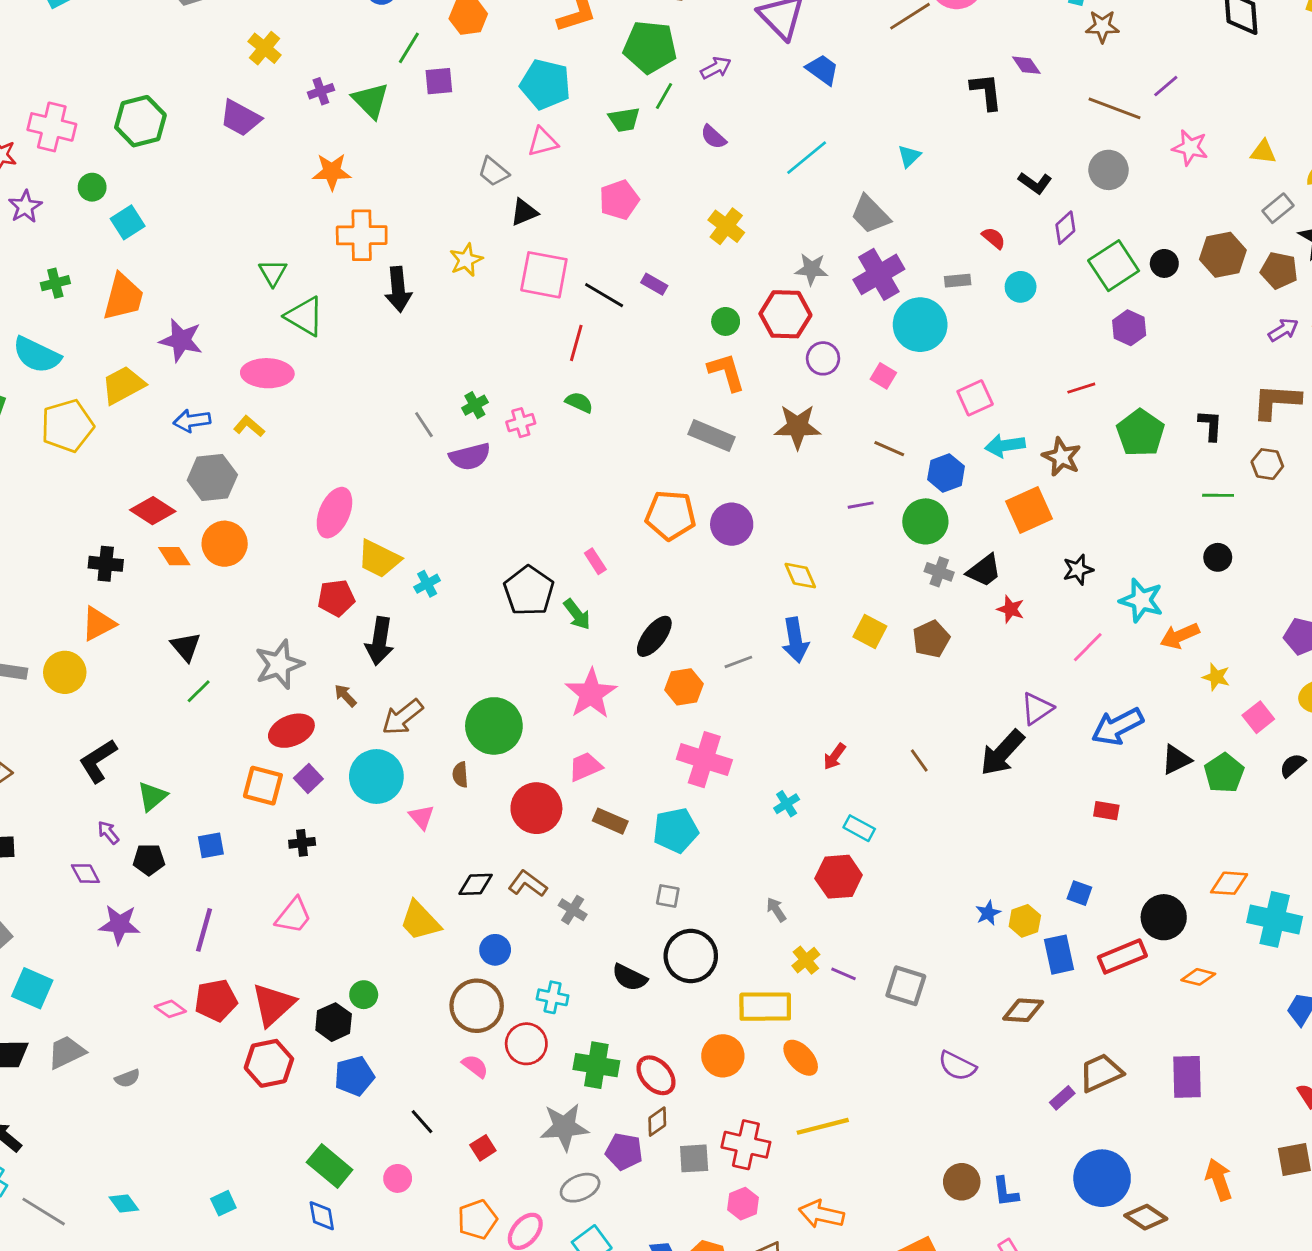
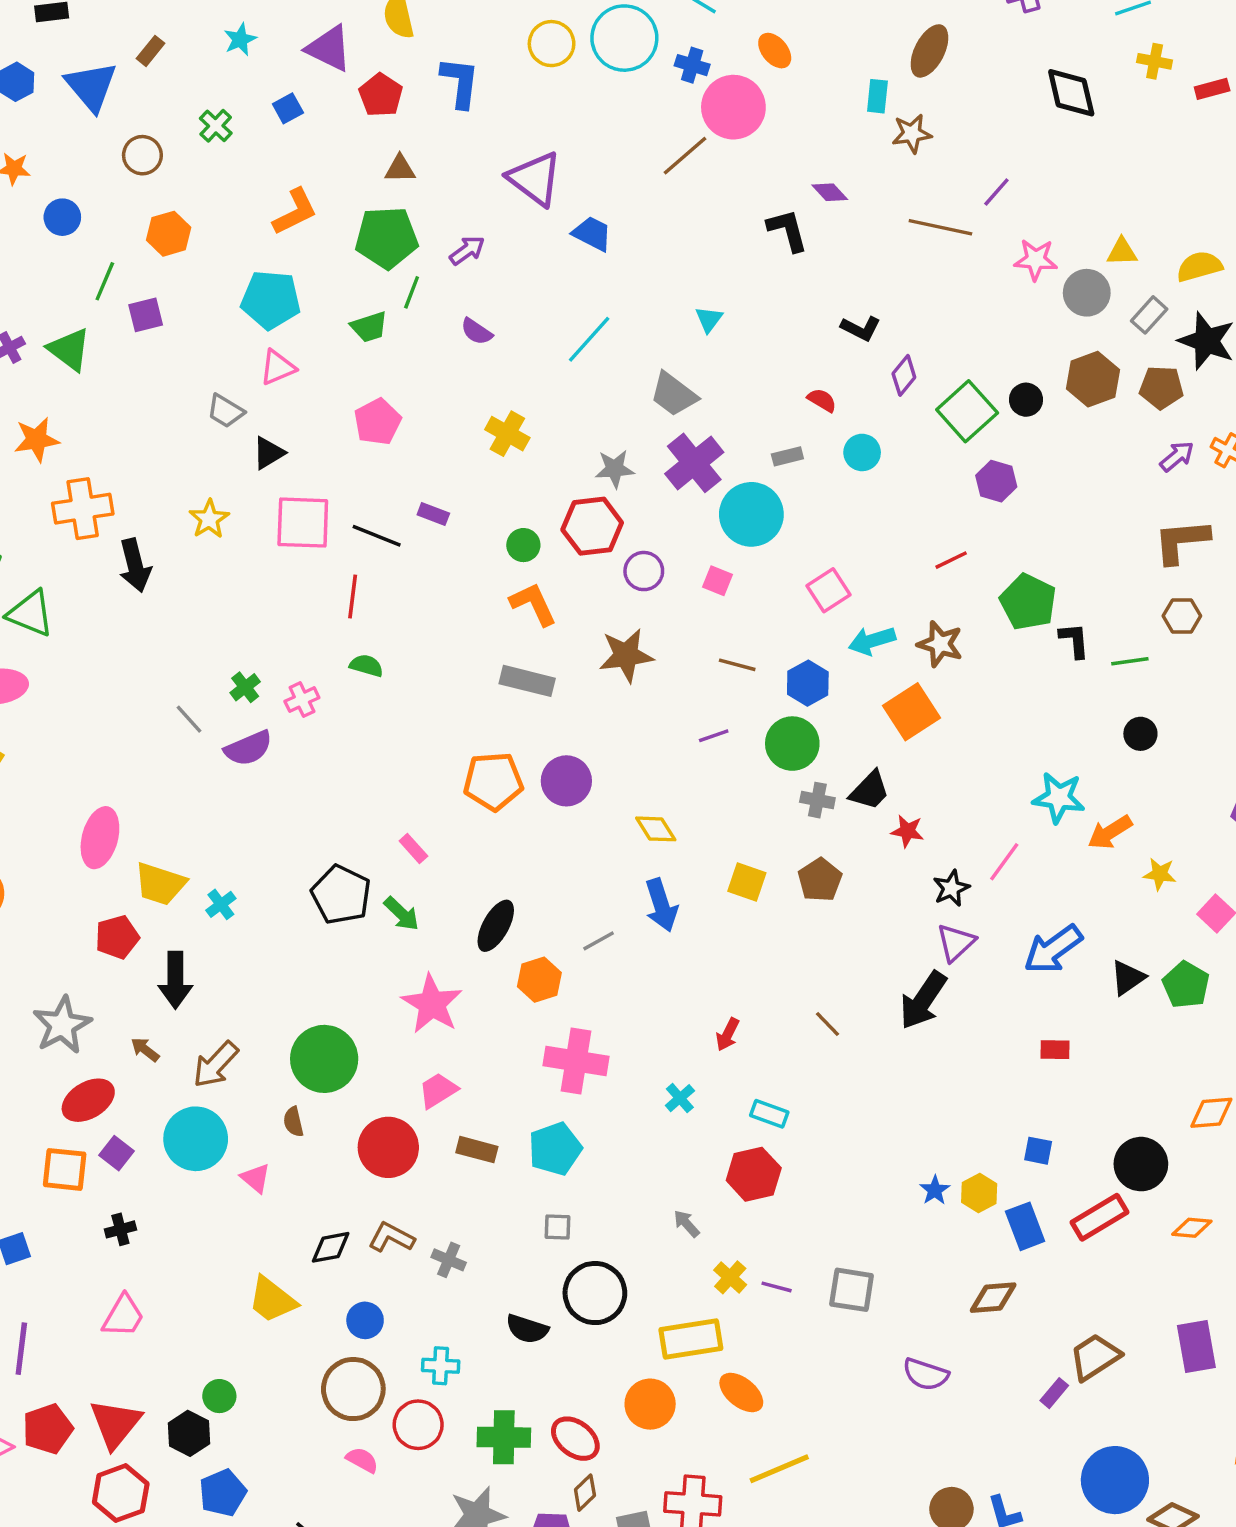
gray circle: (1109, 170) -> (1087, 293), moved
black L-shape: (1210, 425) -> (1074, 640), moved
black star: (1078, 570) -> (951, 888), moved

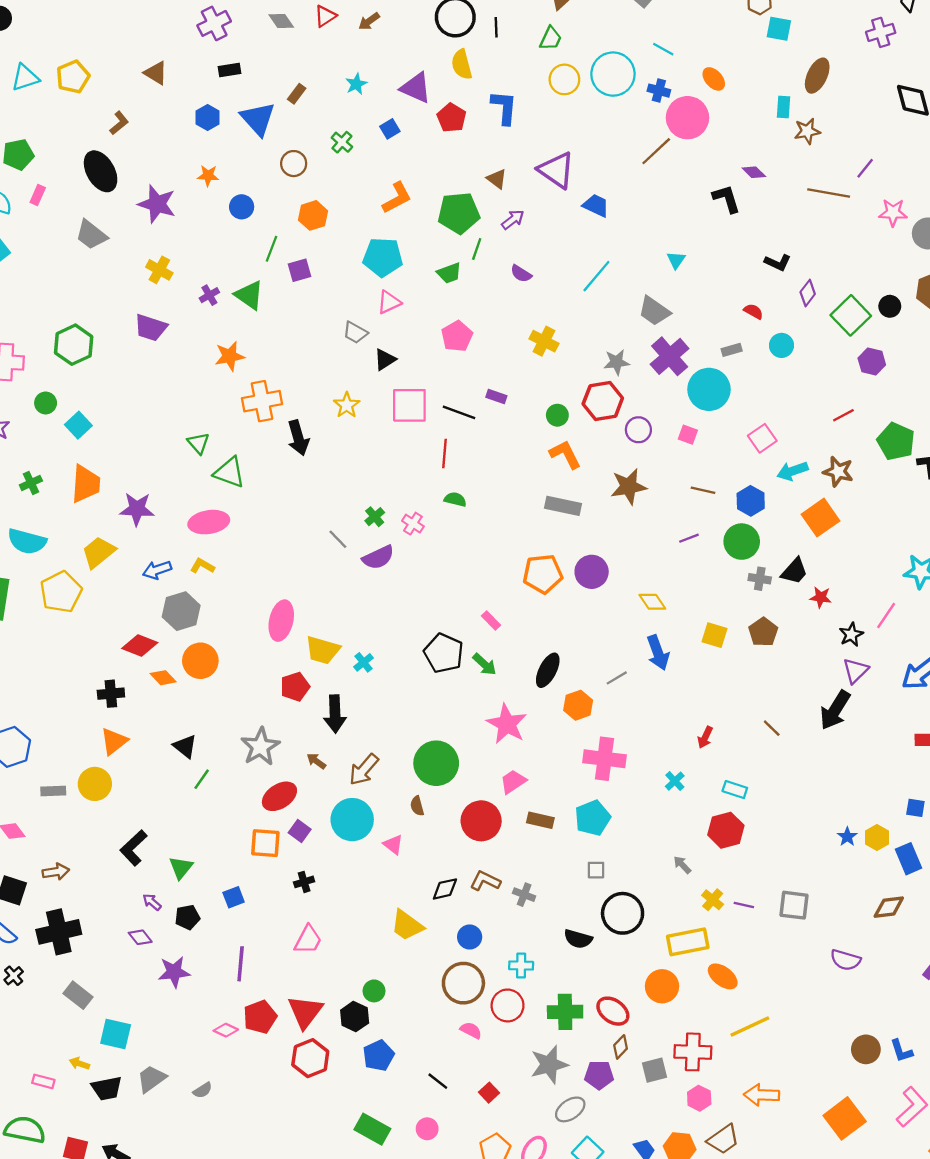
brown triangle: (400, 169) -> (497, 179), moved, turned 40
pink cross: (302, 700) -> (413, 524), turned -30

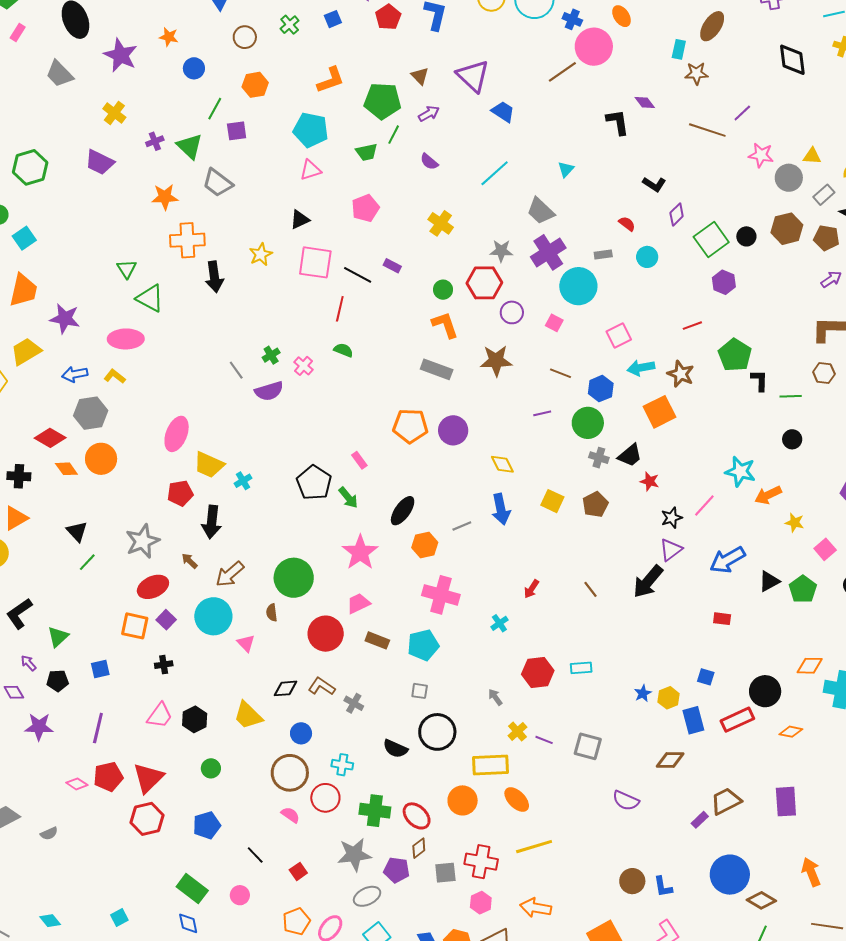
gray trapezoid: (355, 333) -> (218, 183), moved, size x1.4
cyan rectangle: (735, 790) -> (581, 668), moved, turned -30
black hexagon: (355, 1017) -> (195, 719), moved

